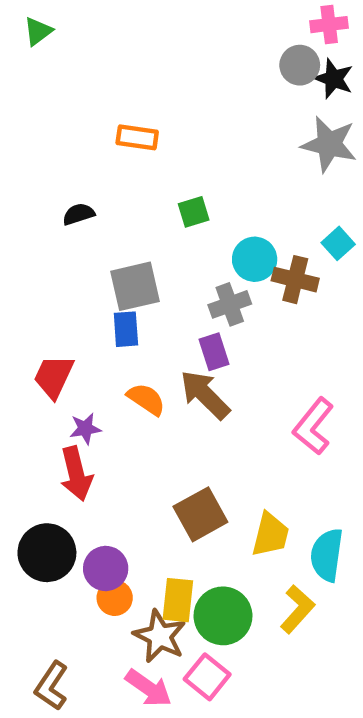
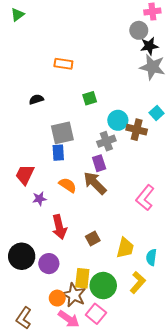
black star: (334, 79) -> (149, 46), moved, turned -30
red arrow: (76, 474) -> (59, 227), moved
brown square: (200, 514) -> (93, 238), size x0.6
cyan semicircle: (327, 555) -> (151, 257), size x0.7
orange circle: (115, 598) -> (57, 298), moved

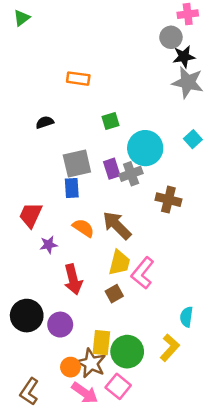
cyan circle: (118, 120) -> (145, 148), size x1.4
brown cross: (137, 130) -> (168, 200), moved
purple rectangle: (99, 163) -> (112, 169), moved
pink L-shape: (145, 198) -> (143, 273), moved
yellow trapezoid: (125, 248) -> (119, 263), moved

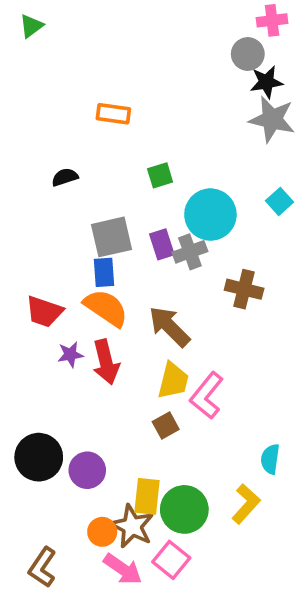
red trapezoid: (31, 215) -> (44, 312), turned -96
orange semicircle: (83, 228) -> (106, 308), moved, size x1.4
red arrow: (73, 279) -> (106, 362), moved

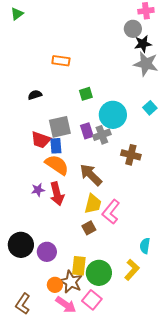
red trapezoid: (44, 312) -> (41, 140), moved

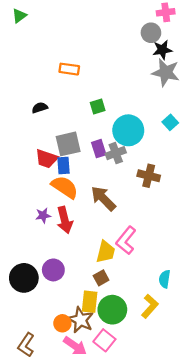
yellow trapezoid: (93, 204) -> (106, 252), moved
brown square: (89, 228) -> (101, 278), moved
purple circle: (47, 252) -> (53, 270), moved

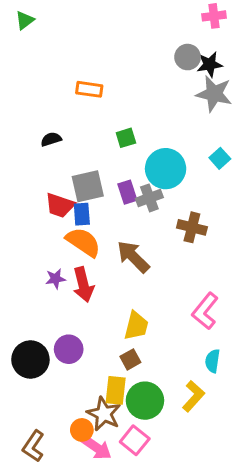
gray circle: (151, 33) -> (188, 57), moved
pink L-shape: (126, 240) -> (205, 311), moved
orange circle: (62, 323) -> (82, 430), moved

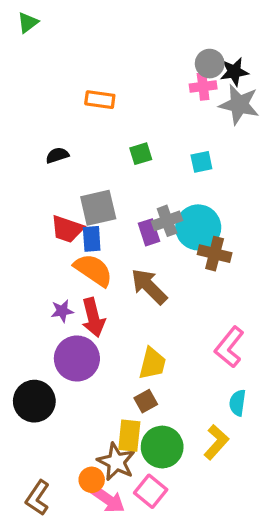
pink cross: (214, 16) -> (203, 86), moved
cyan square: (220, 158) -> (201, 162), moved, turned 30
cyan circle: (166, 169) -> (198, 227), moved
purple rectangle: (127, 192) -> (149, 232), moved
purple circle: (69, 349) -> (77, 359), moved, size x1.4

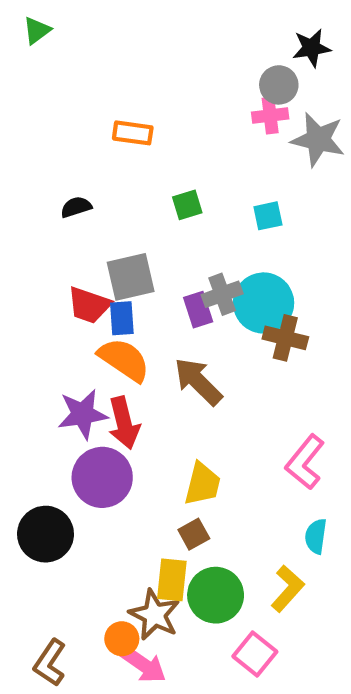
black star: (234, 72) -> (312, 48), moved
purple star: (62, 311) -> (83, 414), size x1.6
pink square: (151, 491) -> (255, 654), moved

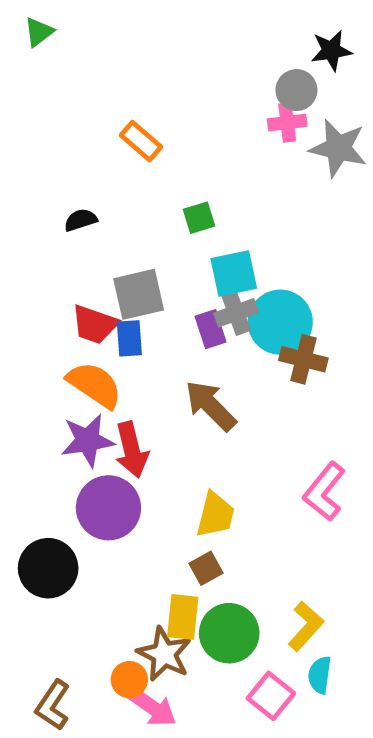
orange rectangle: (133, 133) -> (141, 141), turned 33
cyan square: (268, 216) -> (234, 273), moved, size x1.5
orange semicircle: (124, 360) -> (95, 385), moved
cyan semicircle: (316, 536) -> (320, 675), moved

